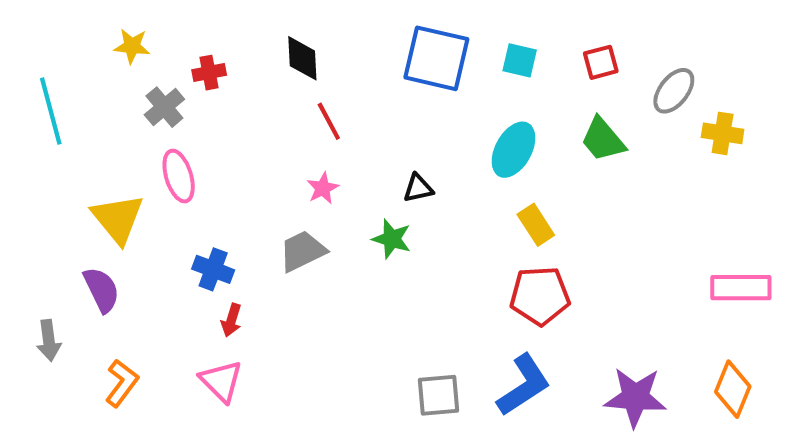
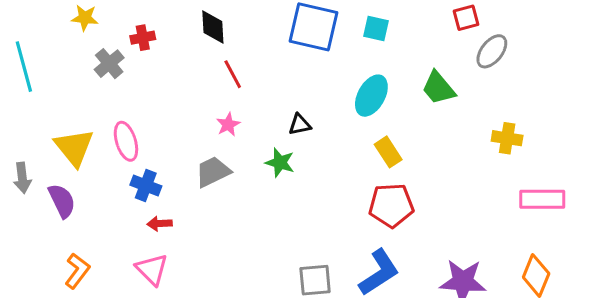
red square: (601, 62) -> (466, 18), moved
yellow cross: (723, 133) -> (507, 138), moved
pink ellipse: (179, 176) -> (126, 141), moved
red arrow: (231, 320) -> (160, 224), turned 70
gray arrow: (49, 340) -> (22, 178), moved

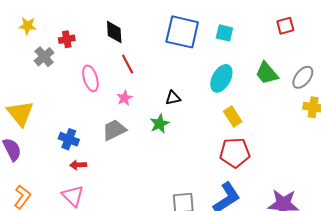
gray ellipse: (492, 51) -> (303, 77), moved
pink ellipse: (126, 141) -> (90, 78), moved
green star: (280, 163) -> (160, 124), turned 30

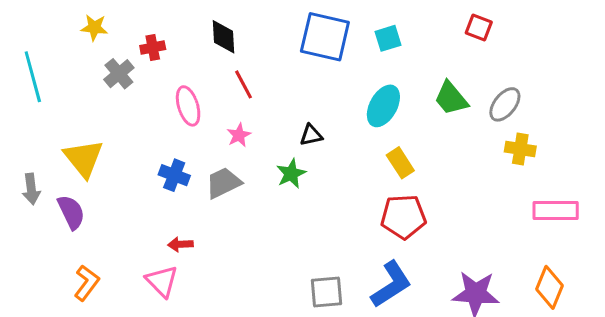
red square: (285, 26) -> (479, 28), turned 36
cyan square: (224, 33) -> (388, 38), turned -30
blue cross: (69, 139) -> (174, 175), moved
red arrow: (78, 165) -> (180, 244), moved

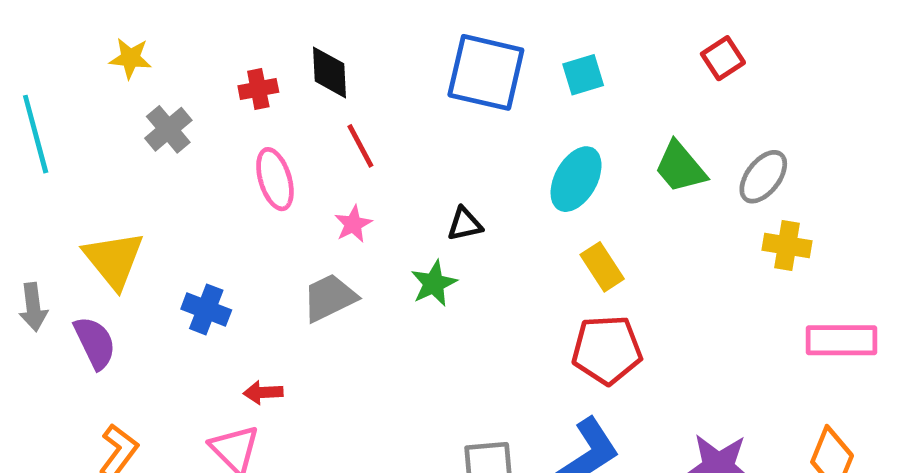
red square: (479, 28) -> (723, 58), turned 36
red cross: (153, 48) -> (258, 89), moved
blue cross: (174, 175) -> (206, 309), moved

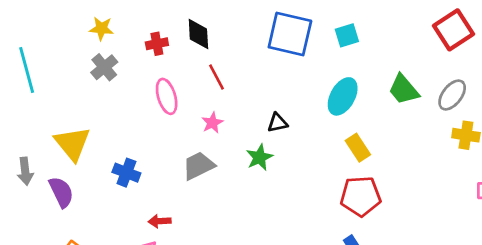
yellow star: (130, 58) -> (101, 28), moved
red square: (723, 58) -> (453, 30), moved, size x1.6

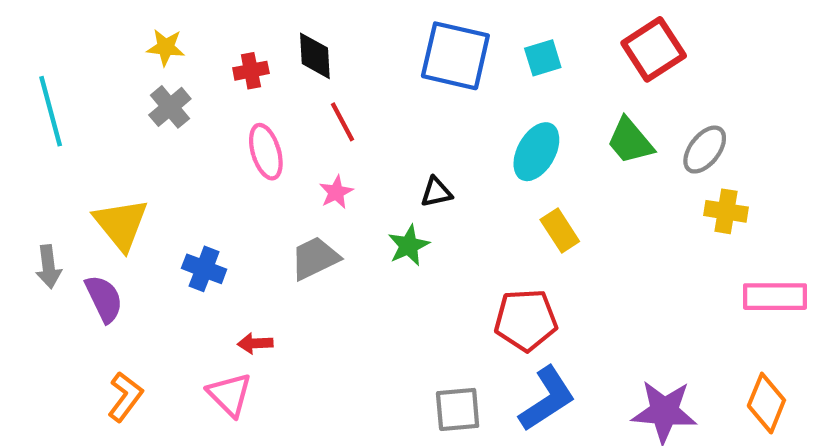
red square: (453, 30) -> (654, 49), moved
red pentagon: (361, 196) -> (526, 320), moved

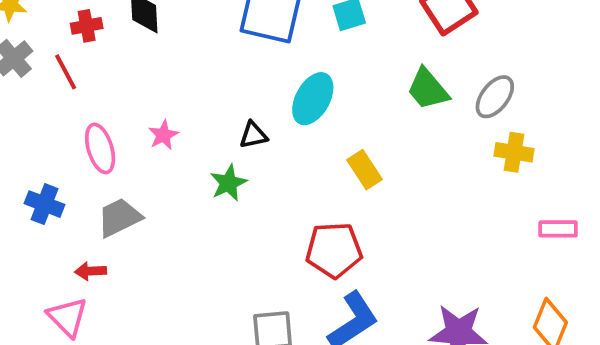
red line: (343, 122) -> (66, 72), moved
pink ellipse: (266, 152) -> (100, 148), moved
cyan ellipse: (536, 152) -> (313, 99), moved
gray trapezoid: (315, 258) -> (119, 217), moved
pink rectangle: (775, 297) -> (558, 229), size x0.7

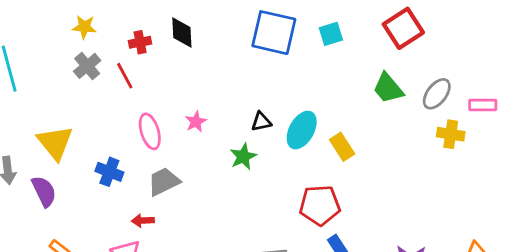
cyan ellipse: (313, 99) -> (302, 130), moved
pink rectangle: (558, 229) -> (483, 105), moved

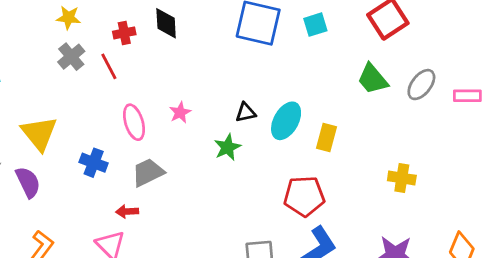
yellow cross: (451, 134) -> (402, 178), moved
yellow rectangle: (342, 147) -> (327, 138), turned 48

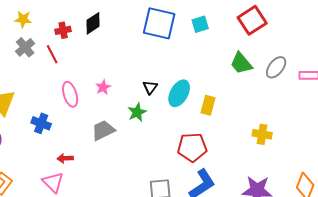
black diamond: (166, 23) -> (93, 23), turned 60
black triangle: (246, 112) -> (150, 87), turned -42
gray trapezoid: (148, 172) -> (103, 130), moved

